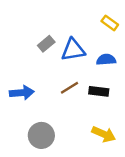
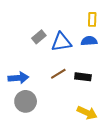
yellow rectangle: (110, 23) -> (92, 19), turned 56
blue semicircle: (106, 60) -> (89, 41), moved
gray circle: (41, 135) -> (26, 101), moved

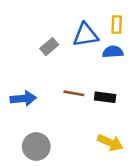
blue triangle: (61, 42) -> (86, 35), moved
brown line: (58, 74) -> (74, 93), turned 42
gray circle: (26, 101) -> (36, 147), moved

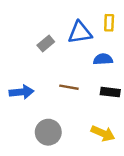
blue semicircle: (113, 52) -> (103, 59), moved
black rectangle: (105, 97) -> (110, 92), moved
gray circle: (36, 147) -> (48, 132), moved

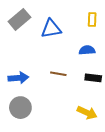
blue triangle: (80, 32) -> (51, 29), moved
gray rectangle: (46, 43) -> (19, 19), moved, size x1.5
gray circle: (48, 132) -> (20, 108), moved

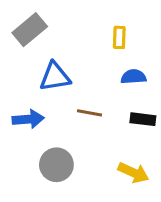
yellow rectangle: (92, 19) -> (119, 37), moved
blue triangle: (51, 29) -> (55, 77), moved
gray circle: (20, 108) -> (56, 165), moved

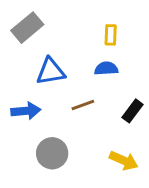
blue semicircle: (133, 77) -> (106, 69), moved
brown line: (89, 113) -> (83, 105), turned -30
black rectangle: (143, 119) -> (133, 111), turned -60

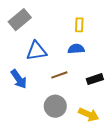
blue arrow: (26, 111) -> (19, 79), turned 60
black rectangle: (133, 111) -> (95, 79), turned 35
gray circle: (52, 153) -> (55, 106), moved

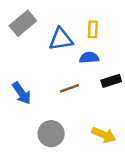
blue triangle: (36, 51) -> (61, 39), moved
black rectangle: (95, 79) -> (111, 81), moved
gray circle: (55, 106) -> (51, 134), moved

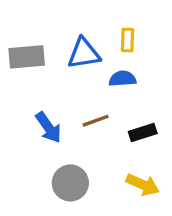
gray rectangle: (23, 23) -> (27, 57), moved, turned 35
black rectangle: (111, 81) -> (143, 132), moved
blue arrow: (22, 93) -> (48, 127), moved

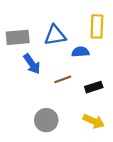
yellow rectangle: (128, 40) -> (97, 26), moved, size x1.5
blue arrow: (48, 127) -> (32, 64), moved

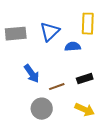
blue triangle: (55, 35) -> (50, 32), turned -35
blue arrow: (32, 64) -> (32, 74), moved
brown line: (63, 79) -> (57, 87), moved

